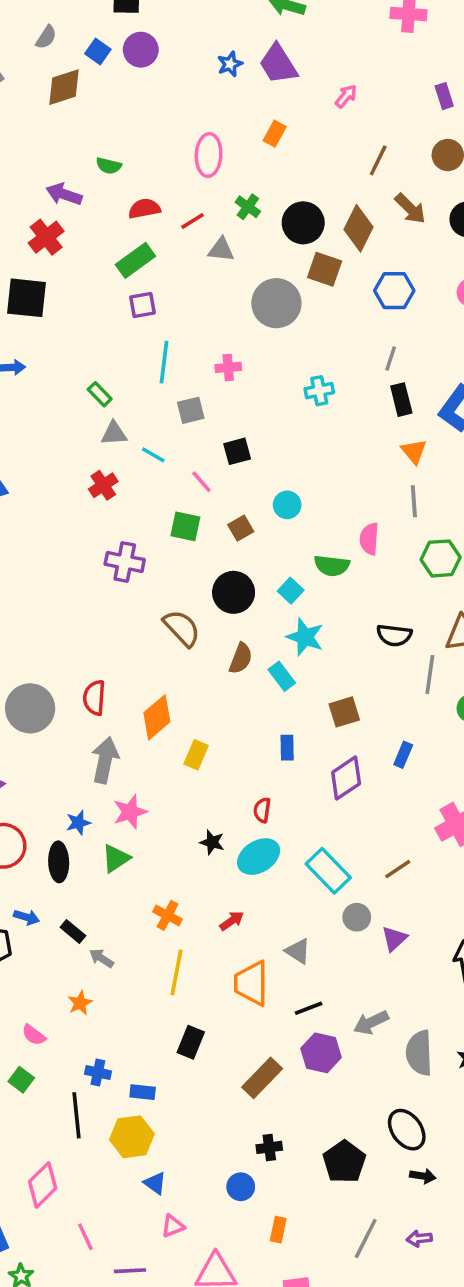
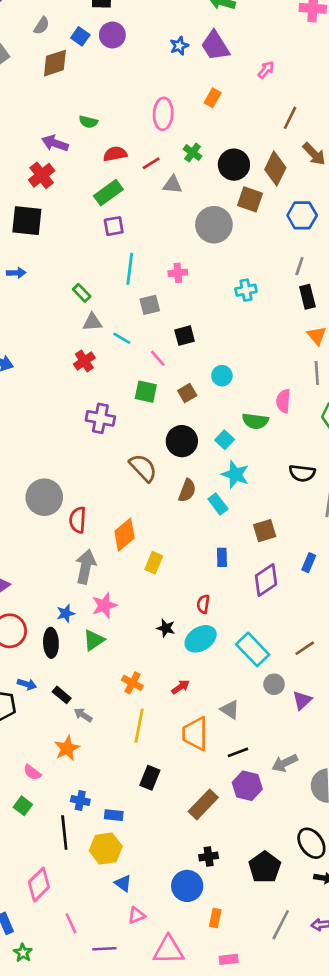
gray circle: (30, 708) -> (44, 497), moved
orange star: (80, 1003) -> (67, 748), size x1.4
blue circle: (241, 1187) -> (187, 886), size x1.5

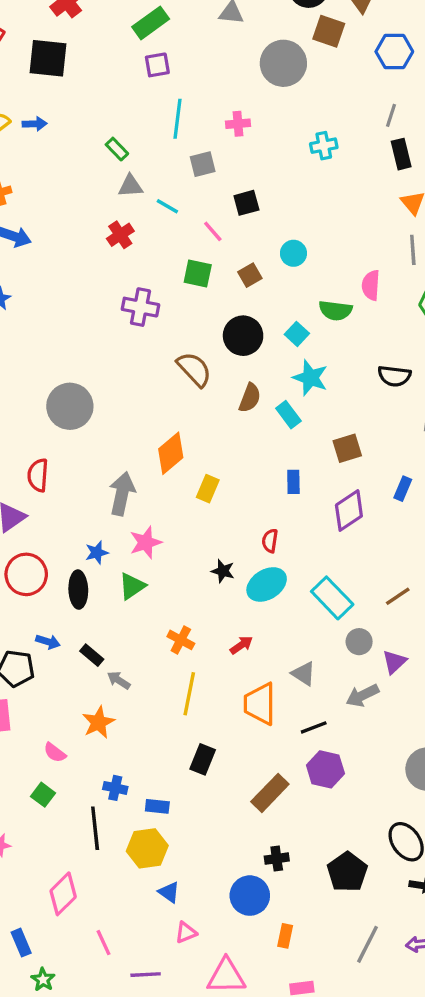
red semicircle: (78, 520) -> (38, 475), moved
gray arrow: (285, 763) -> (362, 695), moved

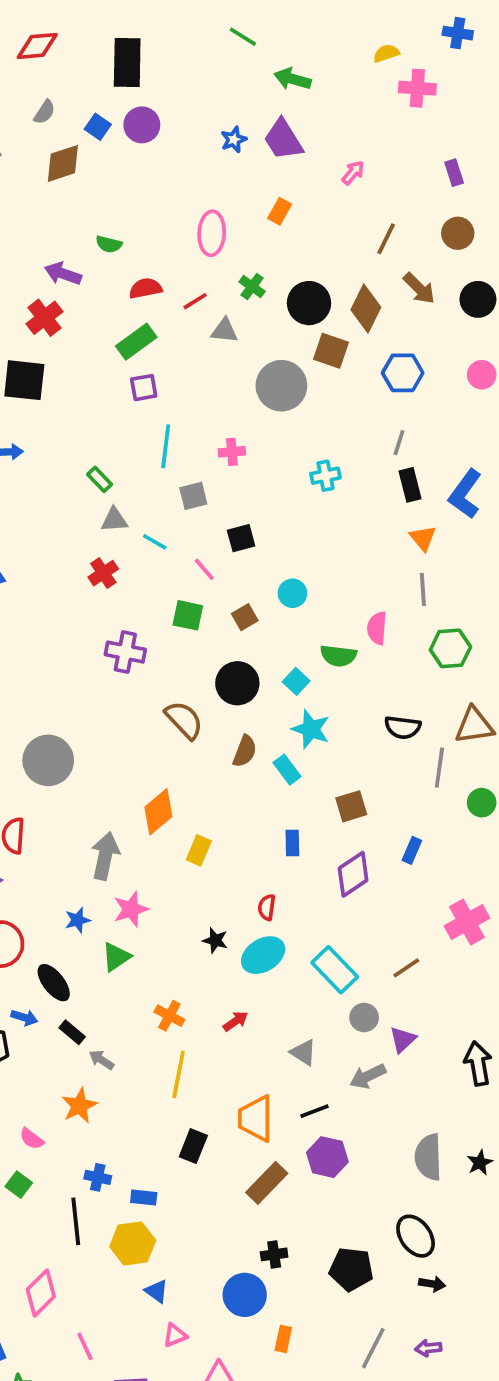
black ellipse: (78, 590) -> (54, 983), moved, turned -36
orange trapezoid: (260, 704) -> (256, 1119), moved
black pentagon: (347, 872) -> (351, 1269), turned -30

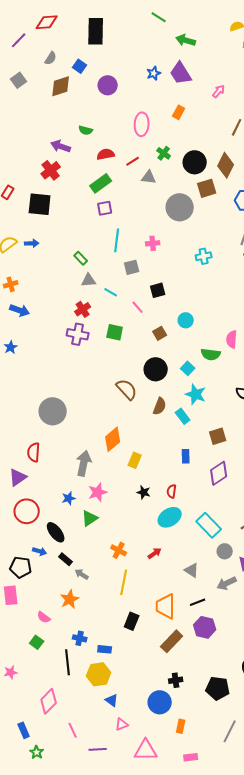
purple circle: (142, 125) -> (108, 85), moved
brown square: (331, 351) -> (207, 188), turned -36
green square: (188, 615) -> (115, 332), moved
purple cross: (125, 652) -> (78, 334), moved
black star: (215, 940) -> (144, 492), moved

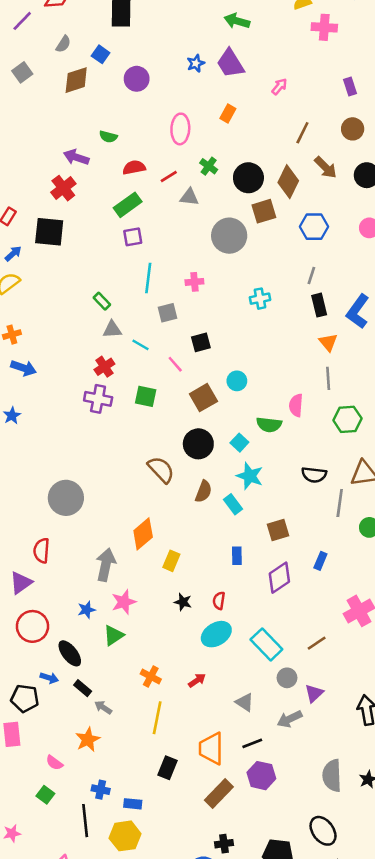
blue arrow: (32, 243) -> (13, 254), moved, turned -40
brown square: (160, 333) -> (203, 398), size x1.5

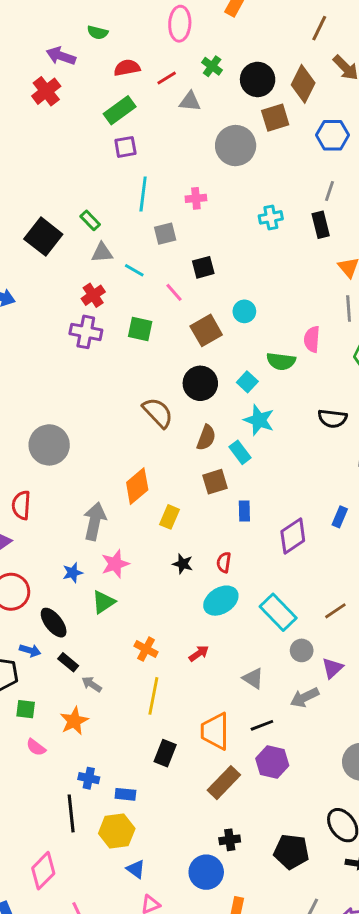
black square: (49, 232) -> (43, 237), moved, turned 32
black rectangle: (319, 305) -> (321, 225), moved
brown square: (278, 530) -> (215, 482), moved
green square: (45, 795) -> (26, 709), moved, turned -30

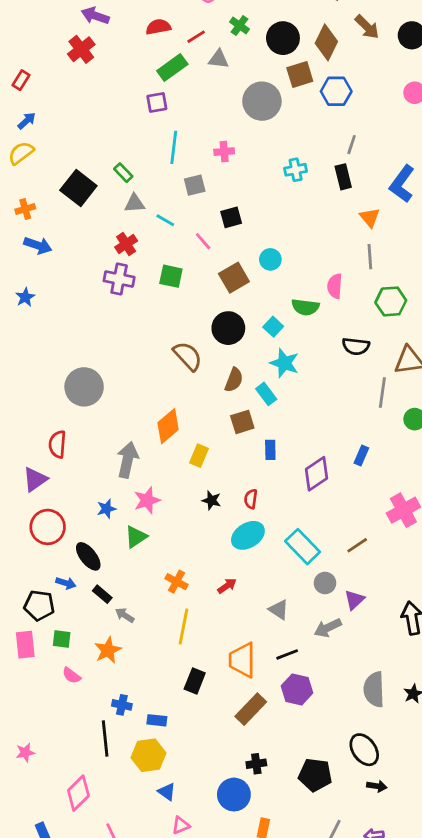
green rectangle: (120, 110) -> (172, 68), moved
blue hexagon: (332, 135) -> (336, 91), moved
black semicircle: (332, 419) -> (356, 346), moved

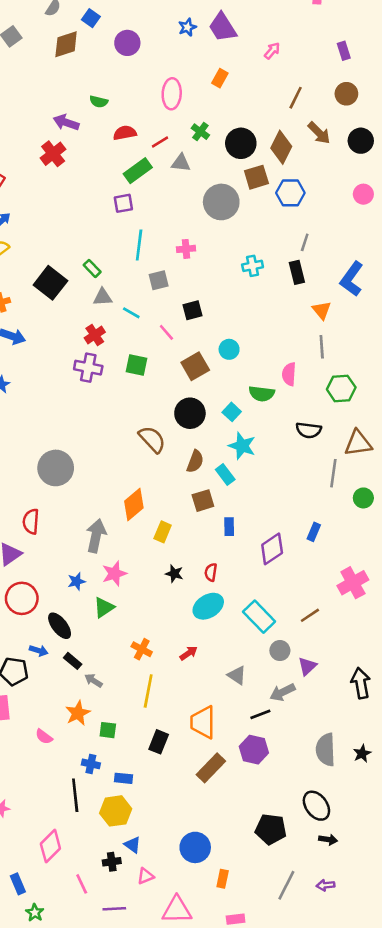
green square: (62, 639) -> (108, 730), moved
black line: (287, 654) -> (260, 714), moved
black cross: (256, 764) -> (112, 862), moved

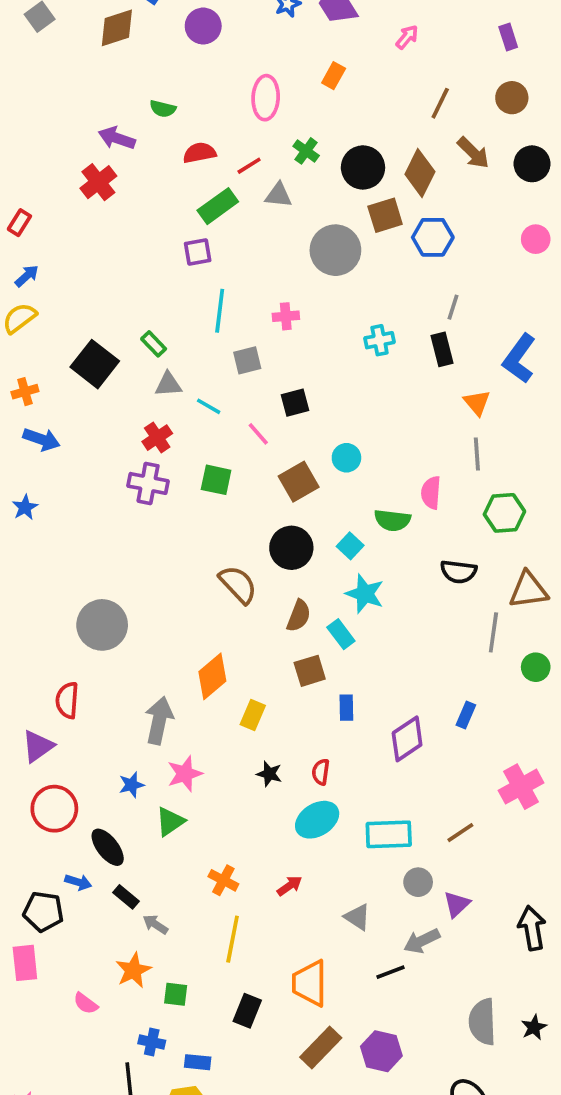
cyan rectangle: (259, 617) -> (389, 834), turned -48
purple hexagon: (254, 750) -> (381, 1051), moved

